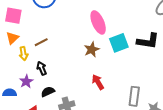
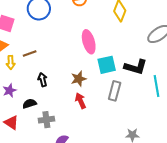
brown star: (92, 50) -> (79, 79), moved
black arrow: (42, 68) -> (43, 80), moved
gray rectangle: (134, 96) -> (115, 91), moved

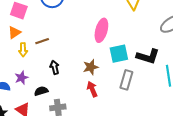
pink ellipse: (89, 42) -> (101, 30), turned 30

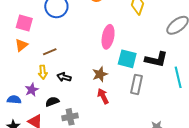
yellow arrow: (23, 50) -> (43, 72), moved
cyan square: (119, 54) -> (127, 59), turned 30
black arrow: (55, 67) -> (64, 77), turned -56

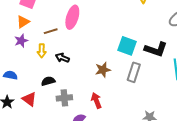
pink ellipse: (108, 37) -> (72, 17), moved
brown star: (100, 74) -> (103, 70), moved
purple star: (32, 90) -> (21, 41), moved
red arrow: (103, 96) -> (96, 100), moved

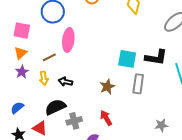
blue semicircle: (10, 75) -> (17, 108), turned -40
black semicircle: (48, 81) -> (55, 107), size x1.5

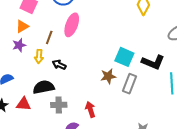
brown line: (49, 57) -> (49, 37), turned -56
brown star: (107, 87) -> (108, 76), moved
red triangle: (40, 128) -> (24, 104), turned -35

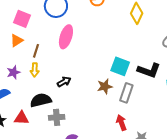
brown line: (49, 37) -> (36, 51), moved
purple star: (19, 45) -> (13, 72), moved
black arrow: (59, 65) -> (64, 82), moved, turned 128
red arrow: (90, 109) -> (121, 123), moved

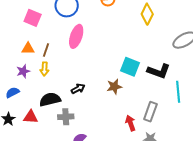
orange triangle: (17, 41) -> (28, 49), moved, turned 32
black arrow: (64, 82) -> (78, 89), moved
gray rectangle: (126, 93) -> (150, 112), moved

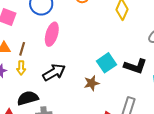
cyan square: (130, 67) -> (106, 63), turned 36
black arrow: (78, 89) -> (54, 72), moved, size x1.6

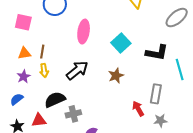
pink ellipse: (52, 34) -> (84, 32), moved
cyan square: (106, 63) -> (121, 43), moved

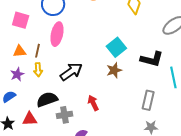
pink ellipse: (84, 32) -> (57, 34), moved
brown star: (116, 76) -> (114, 70), moved
red arrow: (138, 109) -> (93, 103), moved

